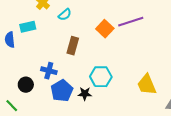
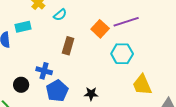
cyan hexagon: (101, 77) -> (122, 54), moved
black star: (85, 94) -> (91, 94), moved

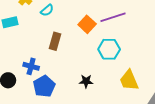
black star: (91, 94) -> (86, 81), moved

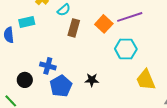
brown rectangle: (55, 41) -> (74, 28), moved
black star: (86, 81) -> (92, 80), moved

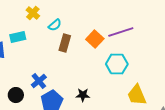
blue cross: (48, 66) -> (39, 81), turned 35

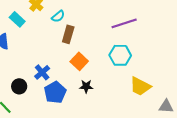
cyan rectangle: (18, 37) -> (17, 19), moved, turned 56
orange square: (95, 39) -> (79, 61), moved
yellow trapezoid: (137, 95) -> (140, 86), turned -40

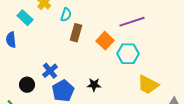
cyan semicircle: (58, 16) -> (66, 15), turned -32
orange square: (79, 61) -> (105, 41), moved

